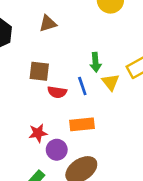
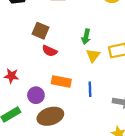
blue line: (82, 86) -> (90, 89), moved
red star: (38, 133) -> (11, 76), moved

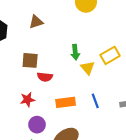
red star: (11, 76) -> (27, 100), moved
purple circle: (36, 95) -> (37, 125), moved

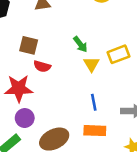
green arrow: (75, 52) -> (80, 44), turned -40
red star: (27, 100) -> (19, 88), size x1.6
orange rectangle: (66, 102) -> (95, 131), moved

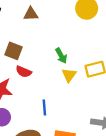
blue line: (94, 102) -> (44, 108), moved

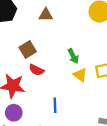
brown square: (14, 51) -> (28, 50), turned 35
yellow triangle: (69, 75) -> (80, 75), turned -32

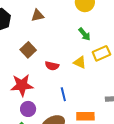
green arrow: (73, 56) -> (84, 34), moved
red semicircle: (36, 70) -> (52, 66), moved

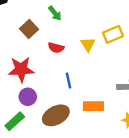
green arrow: (84, 34) -> (55, 13), moved
yellow triangle: (80, 62) -> (88, 44), turned 32

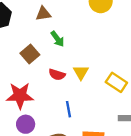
yellow rectangle: (113, 34) -> (116, 82), moved, turned 54
yellow triangle: (88, 44) -> (81, 72), moved

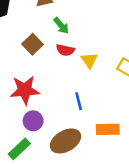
red semicircle: (57, 75) -> (65, 50), moved

